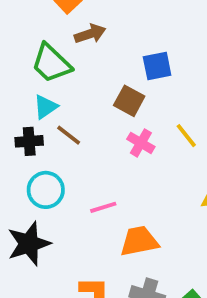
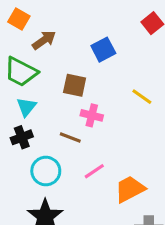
brown square: (129, 101) -> (75, 85), moved
brown line: (69, 135) -> (70, 138), moved
pink cross: (141, 143) -> (92, 115), moved

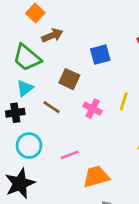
yellow line: (142, 97) -> (124, 101), turned 60
pink cross: (92, 115) -> (93, 109), moved
brown line: (70, 138) -> (52, 107), moved

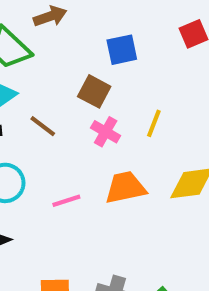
brown square: (69, 79) -> (94, 91), moved
orange trapezoid: (96, 177) -> (125, 187), moved

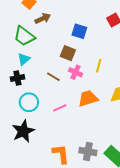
blue square: (122, 50) -> (79, 31), turned 35
brown line: (43, 126) -> (53, 77), moved

